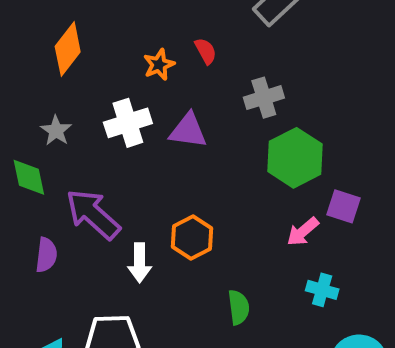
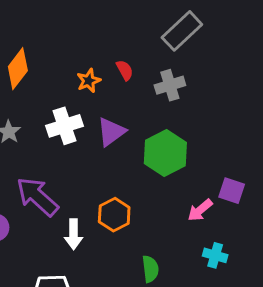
gray cross: (264, 98) -> (170, 85), moved
purple triangle: (188, 131) -> (111, 132), turned -44
green hexagon: (295, 158) -> (165, 153), moved

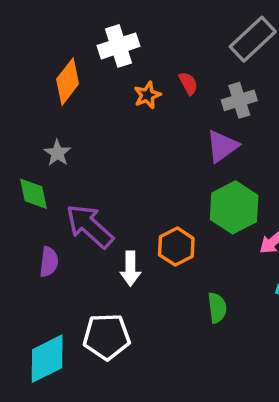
white cross: (65, 126) -> (119, 46), moved
purple triangle: (111, 132) -> (222, 146), moved
green hexagon: (165, 153) -> (234, 207), moved

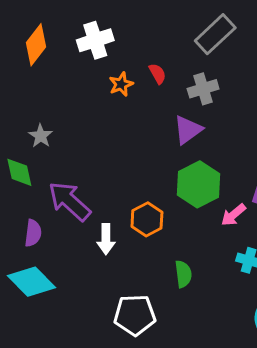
orange diamond: (68, 82) -> (36, 45), moved
white pentagon: (107, 337) -> (135, 315), moved
cyan diamond: (47, 359) -> (32, 282), moved, turned 72

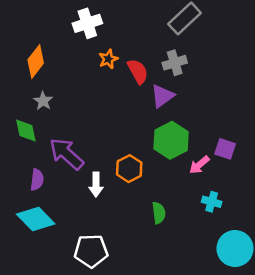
orange diamond: (36, 45) -> (36, 62), moved
red semicircle: (158, 74) -> (138, 71), moved, size x1.5
white pentagon: (135, 315) -> (91, 251), moved

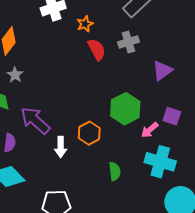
orange star: (108, 59) -> (85, 24), moved
purple triangle: (162, 96) -> (162, 71), moved
cyan cross: (212, 202) -> (160, 162), size x1.8

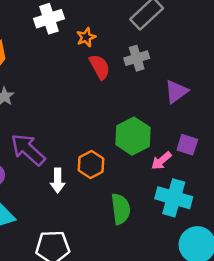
green semicircle: (115, 171) -> (121, 209), size x1.4

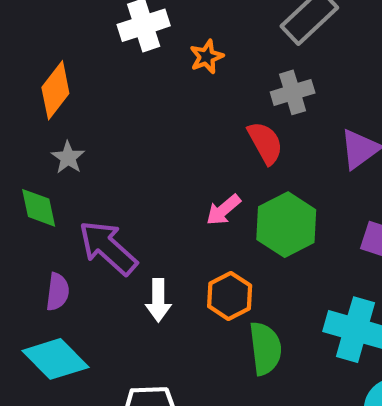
red semicircle: (100, 67) -> (265, 143), moved
pink arrow: (161, 161) -> (223, 210), moved
orange hexagon: (91, 164) -> (230, 296), moved

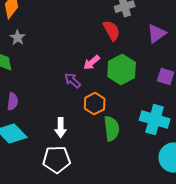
purple arrow: (108, 248) -> (73, 81), moved, size x0.6
white arrow: (158, 300) -> (61, 128), moved

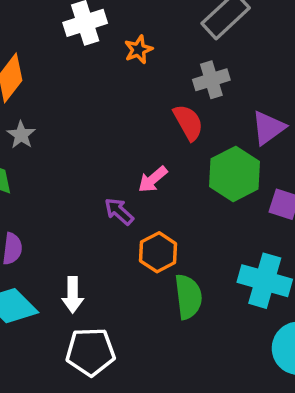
green hexagon: (122, 70) -> (235, 174), moved
white arrow: (61, 128) -> (73, 295), moved

